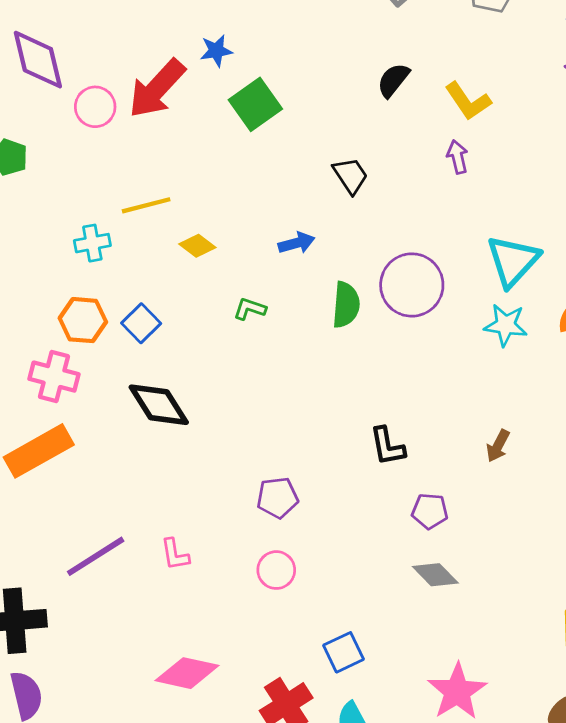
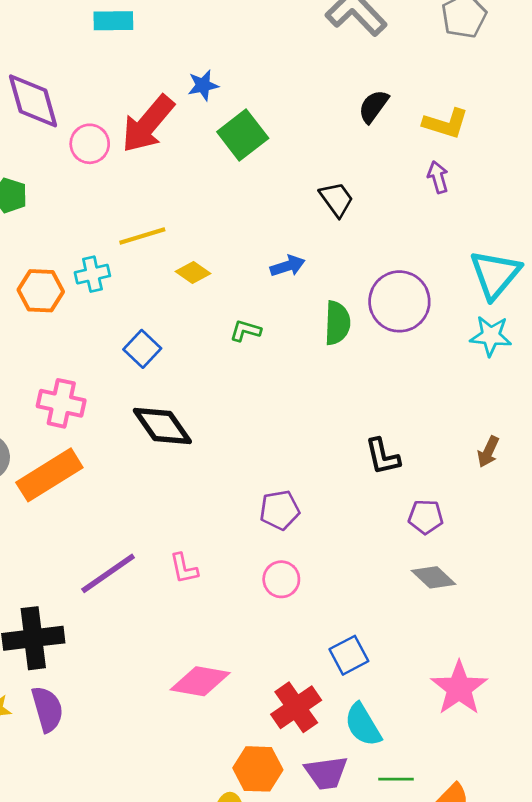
yellow L-shape: (468, 101) -> (446, 123), turned -36
orange hexagon: (83, 320) -> (41, 291), moved

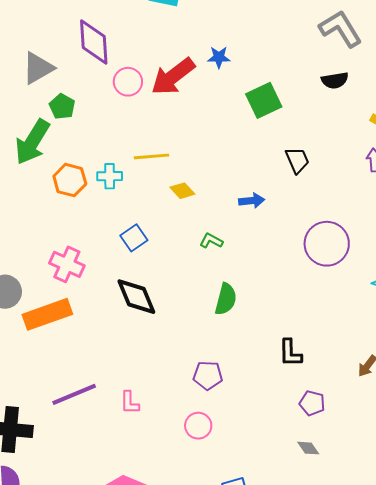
black semicircle: (374, 106) -> (335, 80), moved, turned -148
green square: (243, 135) -> (264, 100), moved
green semicircle: (337, 323) -> (226, 299), moved
gray diamond: (433, 577) -> (308, 448), size x0.7

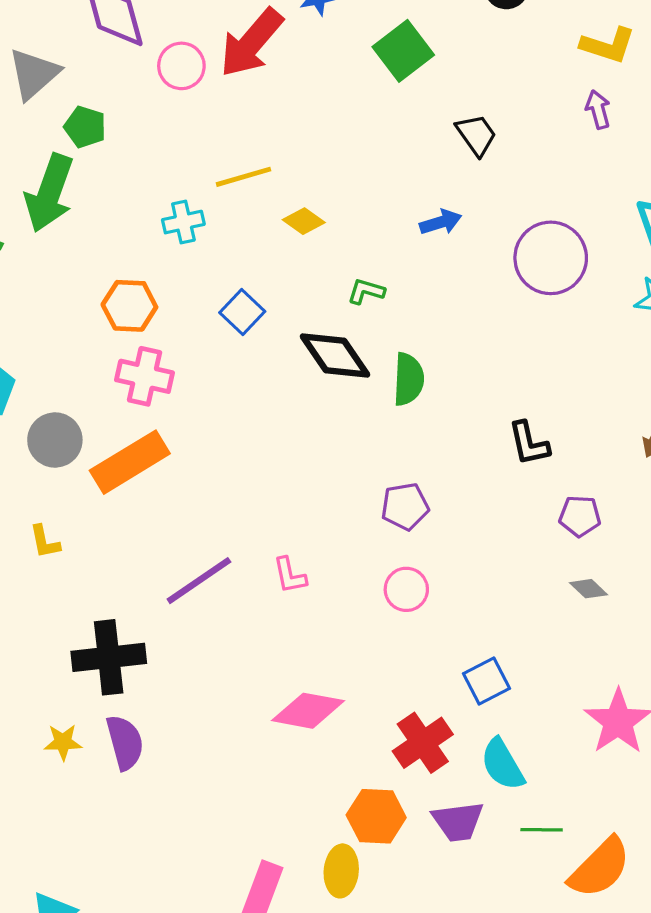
orange hexagon: (70, 180) -> (129, 306), moved
blue arrow: (252, 201) -> (441, 222), moved
black diamond: (136, 297) -> (335, 355), moved

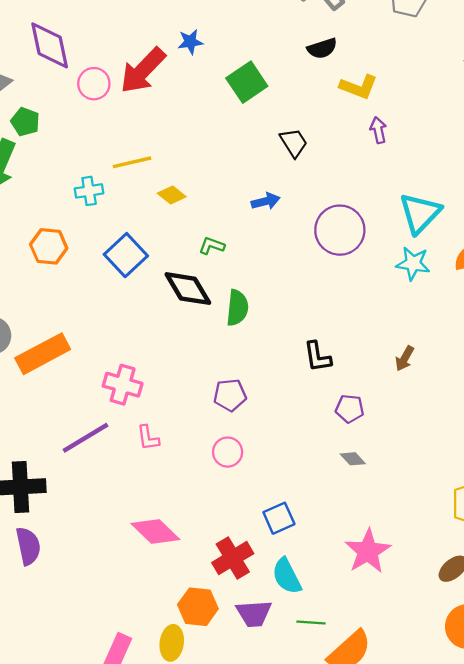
yellow L-shape: (608, 45) -> (359, 87), moved
blue square: (242, 312) -> (126, 255), size x1.4
pink cross: (145, 376) -> (123, 385), moved
pink diamond: (308, 711) -> (155, 531), turned 30

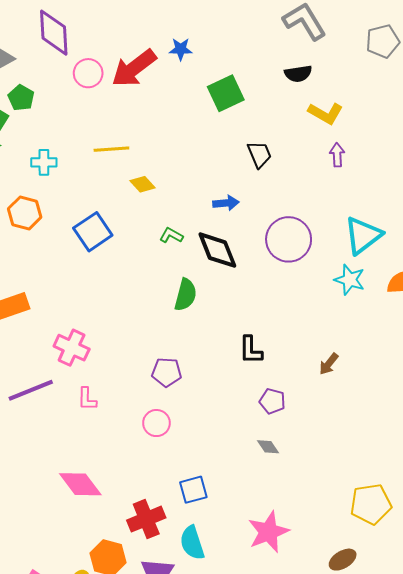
cyan cross: (89, 191) -> (44, 162), moved
black diamond: (188, 289) -> (217, 250), moved

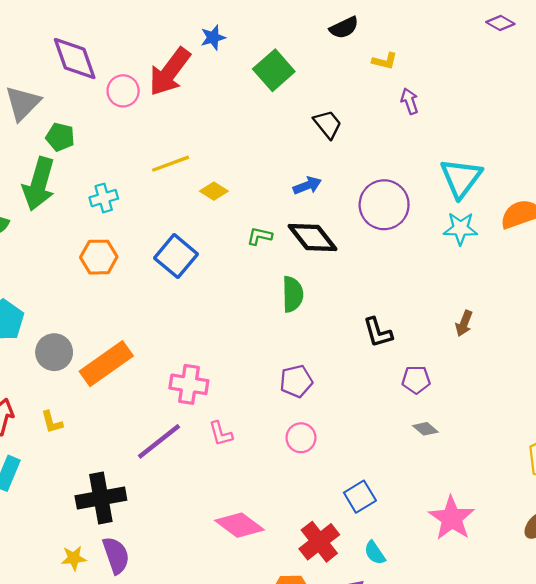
yellow L-shape: (326, 113) -> (385, 61), size x0.7
cyan semicircle: (192, 543) -> (375, 553), size x0.7

